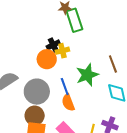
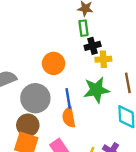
green rectangle: (74, 20) -> (83, 28), moved, size x0.6
black cross: (53, 45) -> (93, 46), moved
yellow cross: (62, 51) -> (103, 59), moved

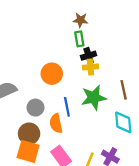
yellow cross: (103, 59) -> (91, 67), moved
gray circle: (35, 98) -> (35, 108), size x0.6
orange semicircle: (69, 117) -> (56, 123), moved

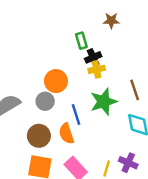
brown star: (80, 20) -> (111, 21), moved
gray circle: (35, 108) -> (45, 101), moved
brown circle: (29, 134) -> (39, 136), moved

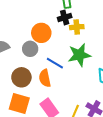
black cross: (93, 57) -> (65, 17), moved
blue line: (76, 115) -> (55, 63), turned -48

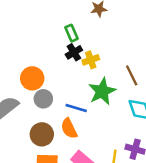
orange circle: (41, 33) -> (32, 78), moved

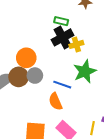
green rectangle: (71, 33) -> (61, 21), turned -56
black cross: (74, 52) -> (62, 37), size x1.5
brown circle: (42, 134) -> (19, 77), moved

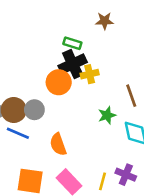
orange circle: (26, 58) -> (59, 82), moved
green star: (85, 71) -> (107, 115), moved, size x0.6
blue line: (62, 85) -> (18, 133), moved

